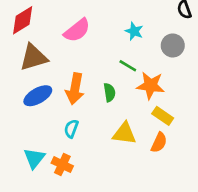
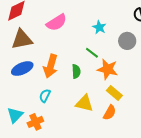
orange cross: (62, 165) -> (35, 122), turned 35

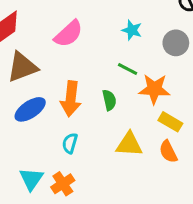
orange semicircle: (110, 113) -> (168, 152), turned 133

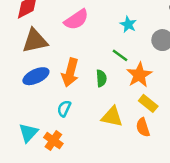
orange star: (154, 89) -> (139, 75), turned 30
orange cross: (63, 184) -> (53, 141), turned -30

